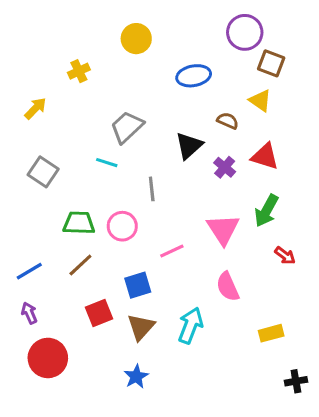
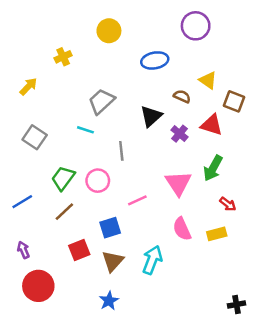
brown square: (271, 63) -> (234, 101), moved
green trapezoid: (79, 223) -> (63, 178), turned -55
blue line: (29, 271) -> (22, 202), moved
yellow rectangle: (271, 333) -> (217, 234), moved

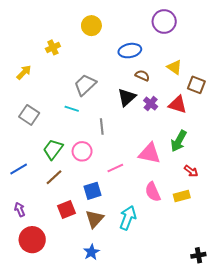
brown semicircle: (182, 96) -> (142, 75), moved
purple cross: (180, 134) -> (151, 104), moved
pink triangle: (178, 183) -> (150, 153), turned -45

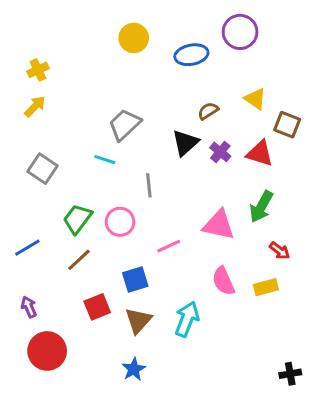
yellow cross: (53, 47) -> (38, 70), moved
blue ellipse: (130, 51) -> (191, 55), moved
brown semicircle: (142, 75) -> (208, 111), turned -56

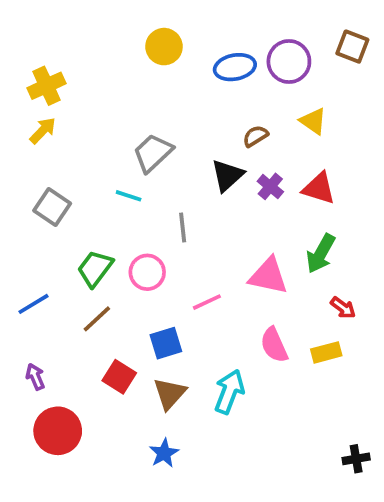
purple circle: (240, 32) -> (289, 61), moved
yellow cross: (38, 70) -> (46, 86), size x1.4
brown square: (287, 125) -> (352, 47), moved
red square: (97, 307) -> (119, 377), turned -36

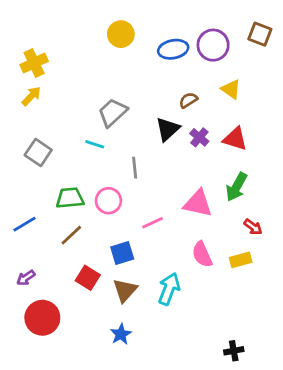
green trapezoid: (95, 269) -> (70, 198), turned 48
purple arrow: (35, 377) -> (26, 278), turned -102
black cross: (356, 459) -> (234, 351), moved

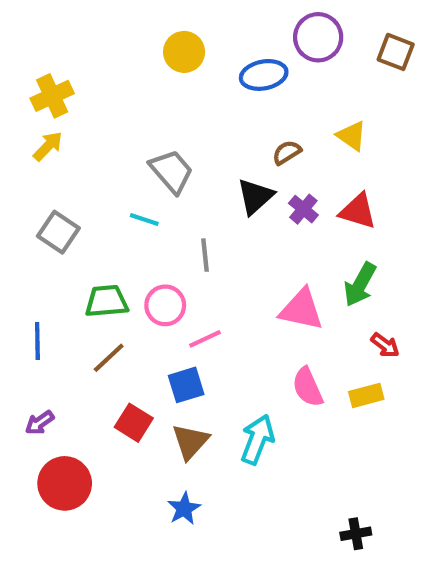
purple circle: (213, 45) -> (318, 37), moved
gray trapezoid: (113, 113) -> (171, 171), turned 92
pink line: (153, 223) -> (205, 339), moved
blue line: (24, 224) -> (37, 341), turned -60

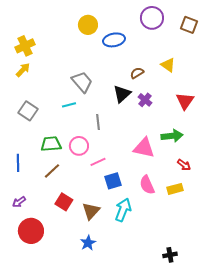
blue ellipse: (264, 75) -> (114, 40), moved
red triangle: (358, 211) -> (185, 101), moved, turned 48
cyan line: (144, 219) -> (69, 105), turned -32
green arrow: (360, 284) -> (172, 136), turned -125
blue square: (186, 385) -> (113, 181), moved

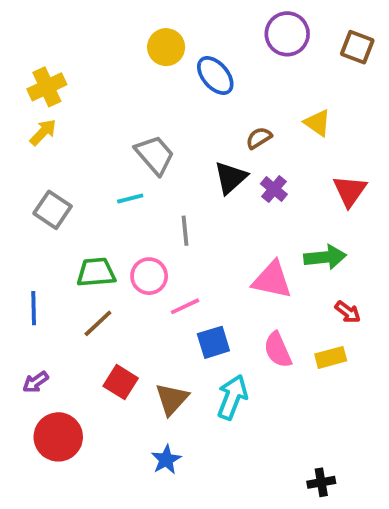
blue ellipse: (114, 40) -> (215, 75), turned 60

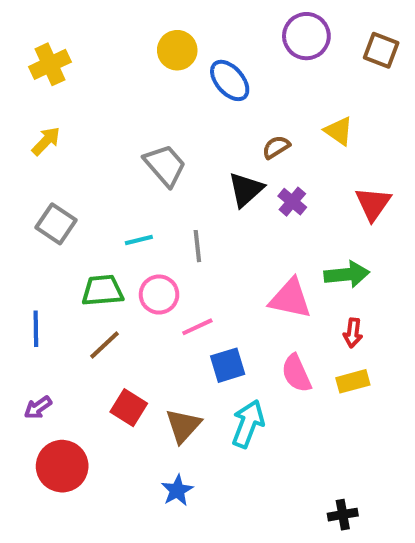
yellow cross: (47, 87) -> (50, 64), moved
cyan line: (130, 198) -> (139, 240), moved
red arrow: (348, 312) -> (353, 333), moved, turned 60

